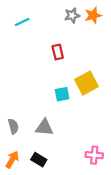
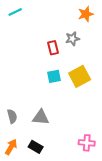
gray star: (72, 15) -> (72, 39), moved
cyan line: (22, 22) -> (15, 12), moved
cyan square: (62, 94) -> (54, 76), moved

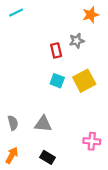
cyan square: (54, 76) -> (57, 81), turned 32
pink cross: (87, 143) -> (92, 141), moved
black rectangle: (36, 147) -> (47, 157), moved

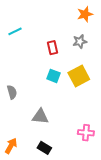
cyan line: (16, 13) -> (15, 31), moved
gray star: (77, 41) -> (80, 42), moved
gray semicircle: (13, 123) -> (12, 92), moved

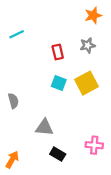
black rectangle: (44, 148) -> (58, 154), moved

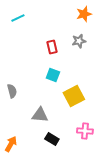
cyan line: (17, 34) -> (18, 18), moved
yellow square: (87, 83) -> (74, 96), moved

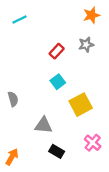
red rectangle: (52, 47) -> (57, 51), turned 56
cyan square: (53, 75) -> (58, 82), turned 32
pink cross: (85, 131) -> (93, 143), turned 35

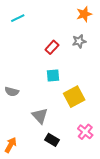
cyan square: (58, 82) -> (53, 75), turned 32
gray semicircle: (13, 99) -> (12, 92), turned 120
gray triangle: (44, 125) -> (40, 116), turned 42

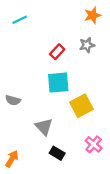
cyan square: (53, 75) -> (58, 83), size x1.5

